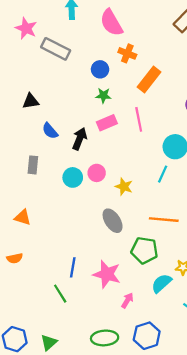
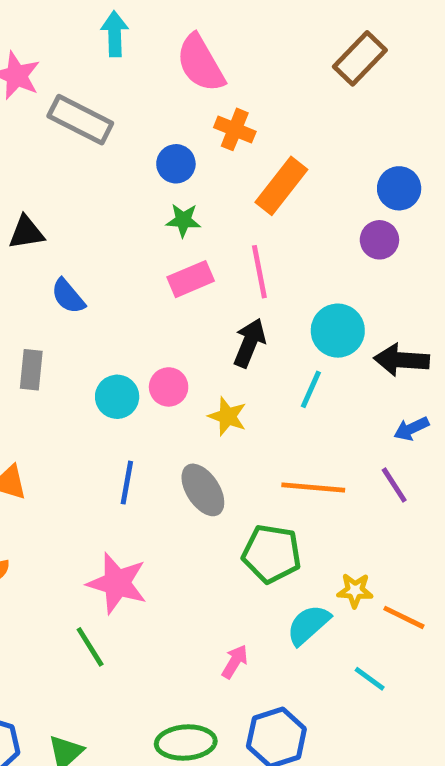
black arrow: (80, 139) -> (249, 343), moved
blue line: (73, 267) -> (127, 483), moved
pink star: (107, 274) -> (117, 583), moved

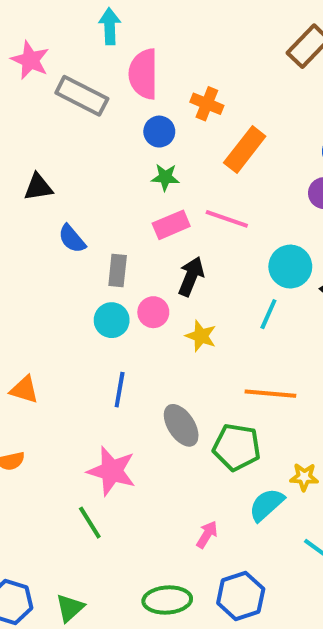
pink semicircle: (200, 63) -> (143, 74), moved, turned 30
pink line: (259, 272) -> (227, 219), turned -60
black arrow: (249, 343) -> (191, 276), moved
gray rectangle: (31, 370) -> (118, 270), moved
gray ellipse: (203, 490) -> (181, 425), moved

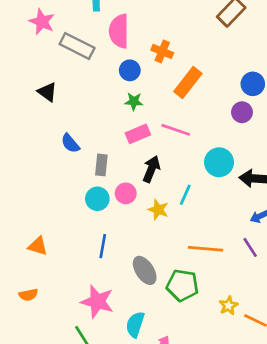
black triangle: (38, 187) -> (47, 92), moved, turned 45
cyan line: (268, 314) -> (185, 195), moved
yellow star: (304, 477) -> (228, 306), turned -30
cyan semicircle: (266, 505) -> (135, 324), moved, turned -30

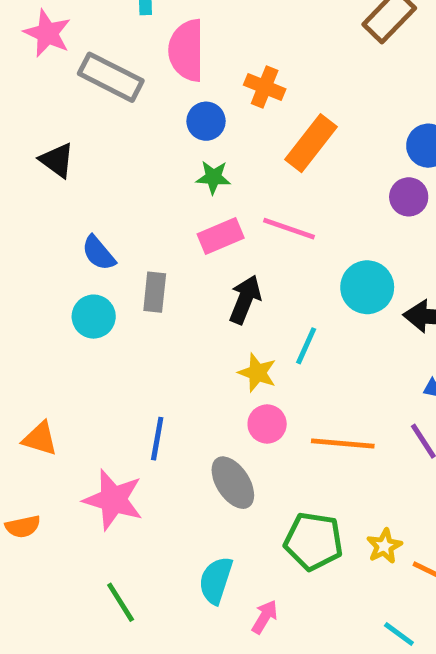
pink circle: (126, 193) -> (267, 424), moved
cyan circle: (97, 199) -> (94, 317), moved
green pentagon: (183, 285) -> (313, 541), moved
pink star: (97, 302) -> (113, 500), moved

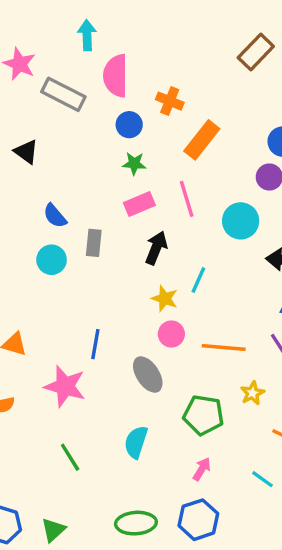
pink line: (289, 229) -> (187, 199), turned 54
cyan circle: (367, 287) -> (241, 221), moved
yellow star: (384, 546) -> (252, 393), moved
pink arrow: (265, 617) -> (202, 469), moved

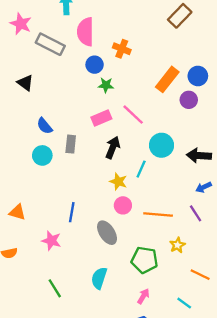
orange rectangle: (202, 140) -> (167, 79), moved
green star: (134, 164) -> (106, 85), moved
pink line: (187, 199) -> (133, 115), turned -30
cyan circle: (241, 221) -> (162, 145), moved
pink star: (65, 386) -> (51, 241), size x0.7

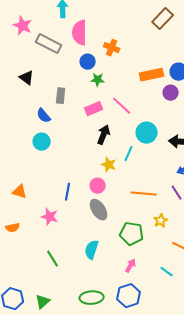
orange rectangle: (167, 79) -> (152, 75), turned 40
gray rectangle: (71, 144) -> (61, 96), moved
pink circle: (123, 205) -> (98, 186), moved

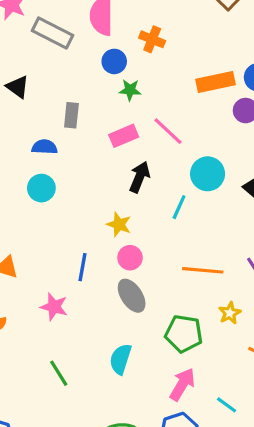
blue semicircle: (44, 116) -> (45, 147), turned 133
yellow star: (109, 165) -> (119, 224), moved
pink arrow: (131, 266) -> (182, 384), size x1.5
cyan line: (167, 272) -> (227, 405), moved

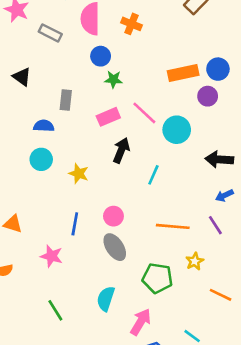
gray rectangle: (52, 33) -> (50, 33), size x0.7
orange cross: (152, 39) -> (132, 24), moved
cyan circle: (208, 174) -> (177, 130), moved
yellow star: (119, 224) -> (79, 174), moved
pink arrow: (182, 384) -> (141, 322), moved

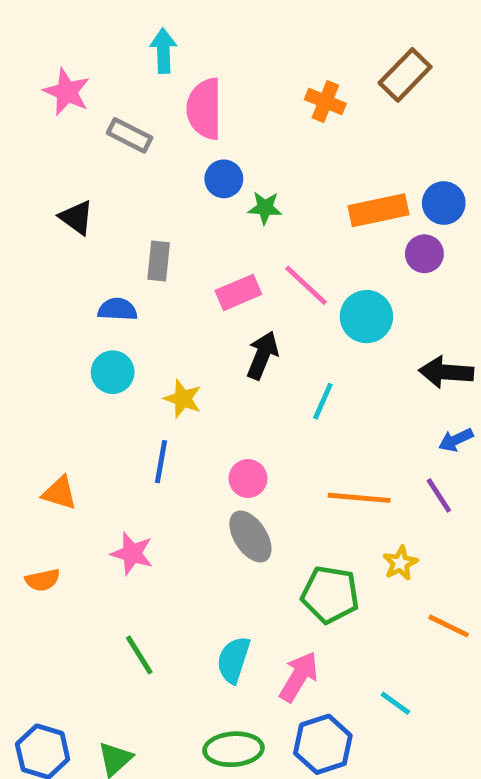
orange cross: (132, 24) -> (325, 102), moved
green star: (113, 79) -> (265, 208), moved
blue line: (75, 224) -> (161, 462), moved
cyan semicircle: (106, 299) -> (233, 660), moved

